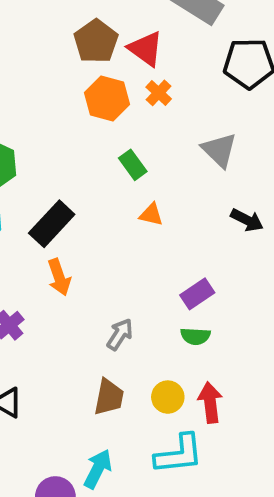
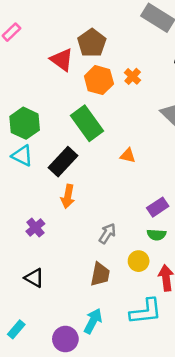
red triangle: (146, 49) -> (62, 60), moved
green rectangle: (133, 165) -> (87, 123), moved, size x1.8
orange arrow: (59, 277) -> (68, 196), turned 30
yellow circle: (168, 397) -> (139, 261), moved

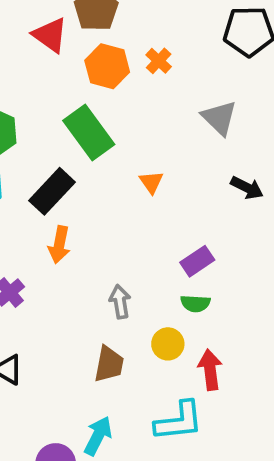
orange triangle: (128, 156) -> (151, 182), turned 42
gray arrow: (107, 233) -> (120, 302), turned -42

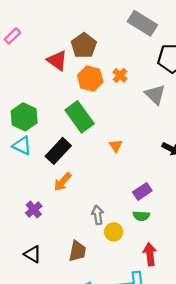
gray triangle: (219, 118) -> (155, 95), moved
orange arrow: (59, 245) -> (63, 182), turned 30
yellow circle: (168, 344) -> (114, 232), moved
brown trapezoid: (109, 364) -> (77, 251), moved

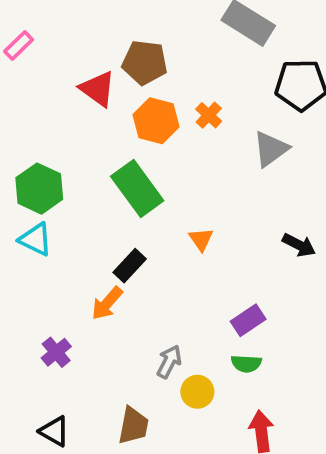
brown pentagon: (84, 46) -> (145, 62), turned -30
gray triangle: (155, 95) -> (271, 149), turned 40
black rectangle: (58, 151) -> (130, 266), moved, size x0.7
gray arrow: (98, 215) -> (169, 362), turned 36

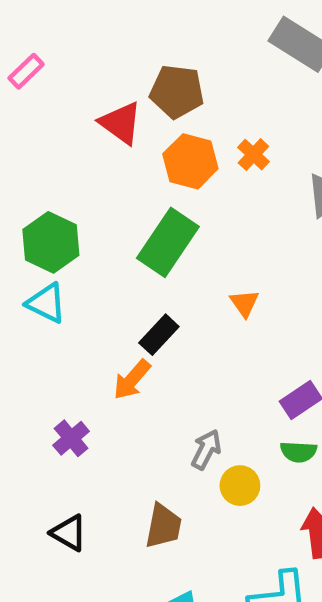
green rectangle: (137, 189) -> (168, 242), turned 70

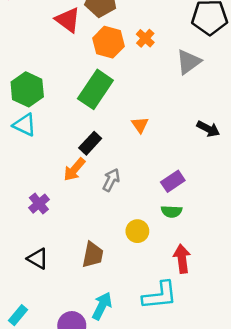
gray arrow: (206, 450) -> (111, 180), moved

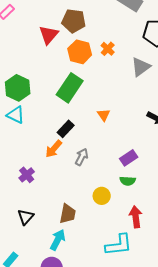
red triangle: (68, 20) -> (49, 35), turned 35
black triangle: (38, 259) -> (26, 217), turned 42
cyan arrow: (102, 306) -> (58, 240), moved

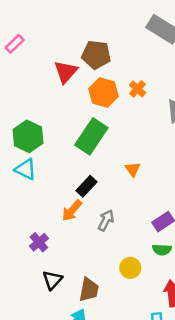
black triangle: (26, 217) -> (52, 280), moved

